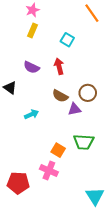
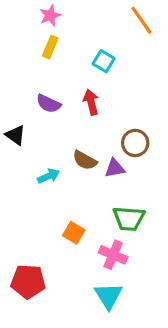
brown semicircle: (60, 96) -> (85, 160), moved
orange square: (58, 150) -> (74, 233), moved
pink cross: (49, 171) -> (113, 255), moved
cyan triangle: (95, 196) -> (108, 296), moved

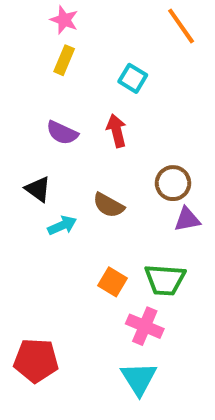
pink star: (50, 15) -> (64, 20), turned -30
black triangle: (16, 135) -> (38, 189), moved
purple triangle: (115, 168) -> (187, 219), moved
orange square: (74, 233) -> (113, 282), moved

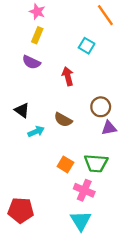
cyan square: (133, 78) -> (87, 46), moved
purple semicircle: (62, 133) -> (31, 62), moved

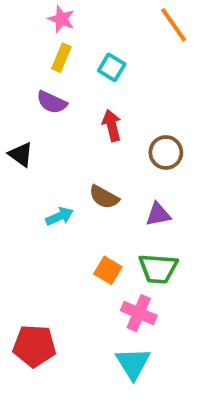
cyan square: (87, 46) -> (112, 67), moved
brown circle: (101, 107) -> (166, 152), moved
black triangle: (22, 110) -> (21, 154), moved
purple triangle: (109, 128) -> (158, 214), moved

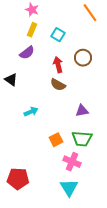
purple semicircle: (52, 102) -> (27, 53), turned -63
brown circle: (166, 152) -> (83, 58), moved
brown semicircle: (104, 197) -> (58, 85), moved
orange square: (108, 270) -> (56, 140), turned 32

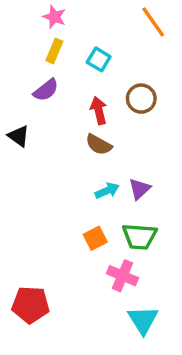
purple triangle: (82, 111) -> (140, 189), turned -32
cyan arrow: (31, 112) -> (107, 191), moved
cyan triangle: (69, 188) -> (143, 320), moved

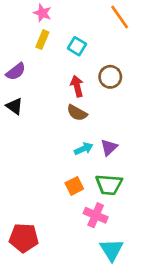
purple semicircle: (46, 90) -> (16, 72), moved

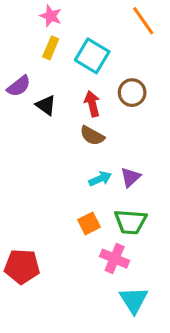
cyan square: (77, 46) -> (92, 56), size x1.5
black triangle: (14, 106) -> (46, 105), moved
red pentagon: (24, 238) -> (22, 266), moved

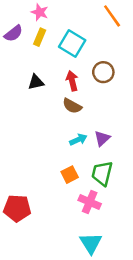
purple semicircle: (19, 86) -> (13, 33), moved
black triangle: (46, 105) -> (36, 82), turned -49
green trapezoid: (130, 222) -> (102, 173), turned 100
cyan triangle: (134, 300) -> (91, 243), moved

